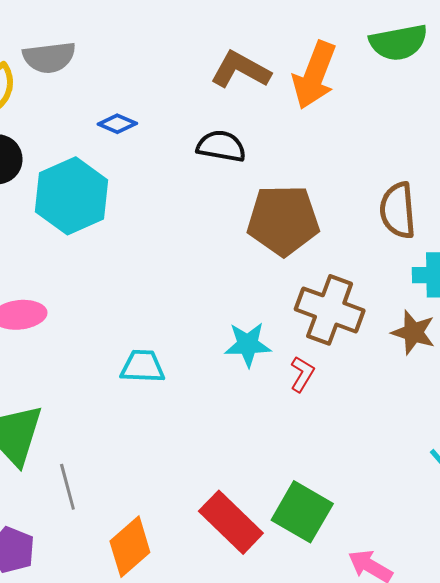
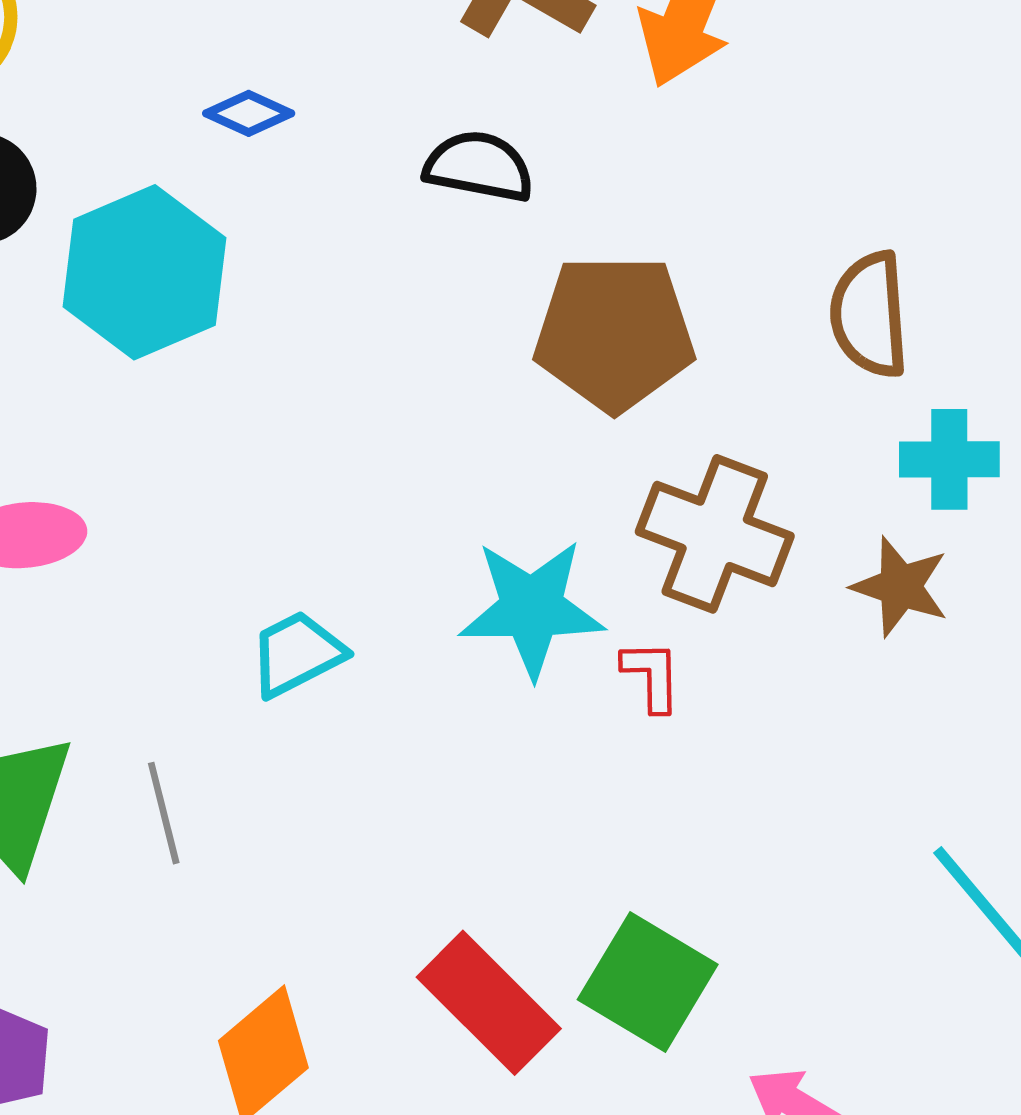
cyan star: (248, 344) -> (532, 608), size x1.4
cyan trapezoid: (142, 366) -> (297, 654), turned -30
red L-shape: (302, 374) -> (652, 676), turned -33
gray line: (67, 487) -> (164, 813), moved

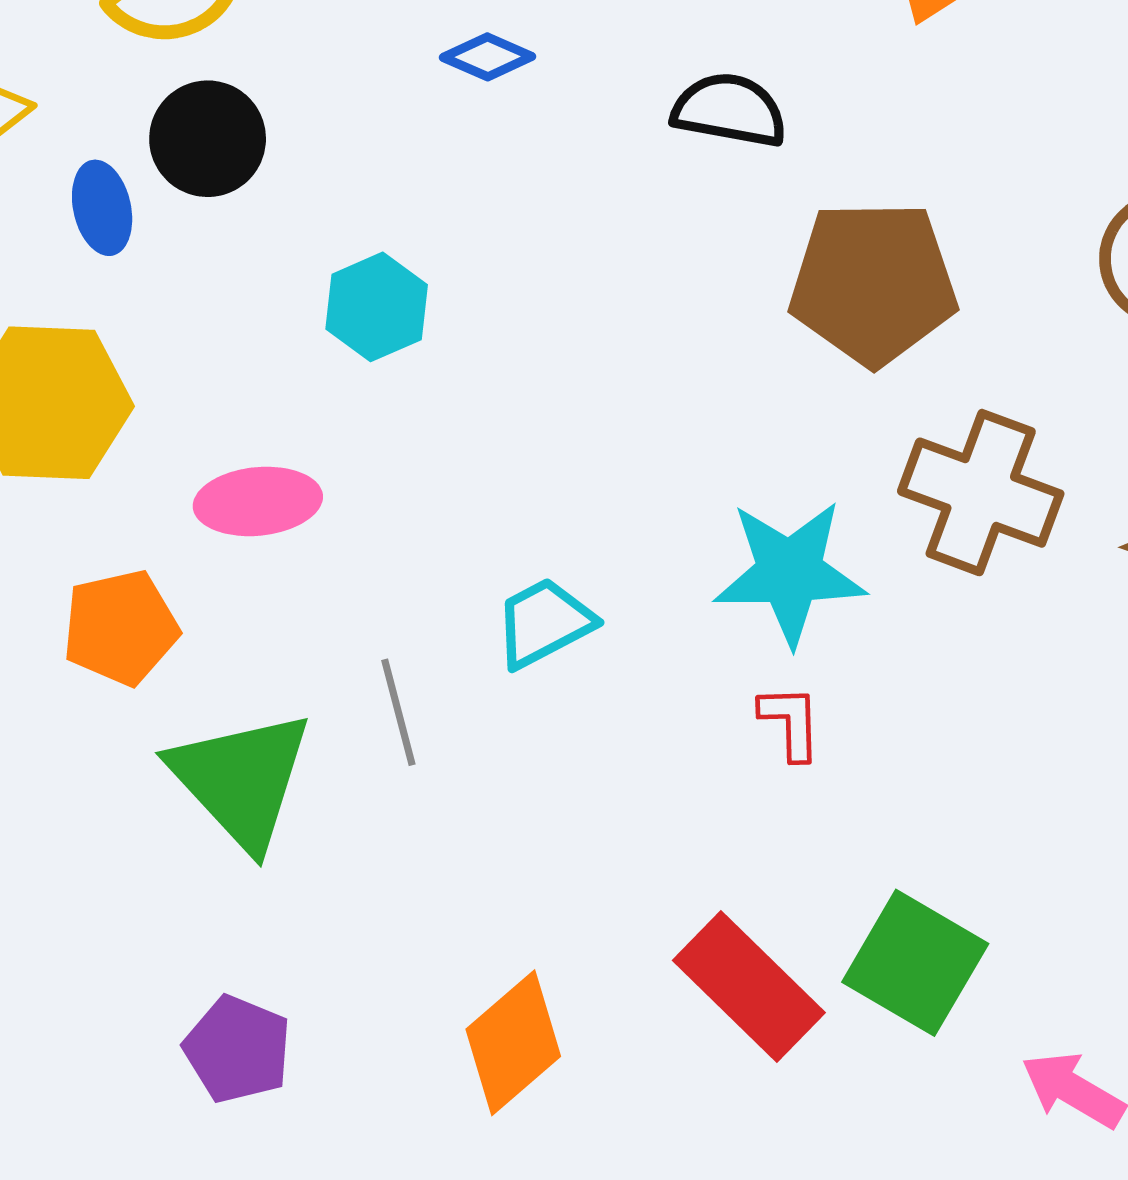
cyan hexagon: (144, 272) -> (377, 307), moved, size x0.6
red L-shape: (652, 676) -> (790, 722), moved
gray line: (164, 813) -> (398, 712), moved

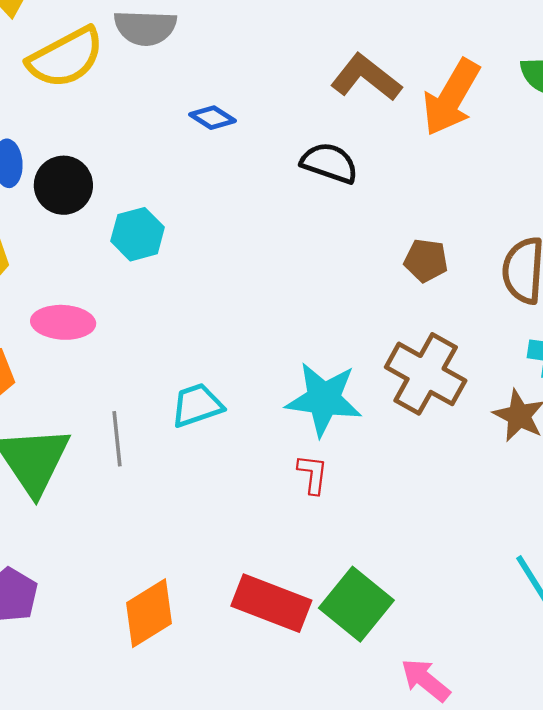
black circle: (208, 139) -> (63, 185), moved
brown pentagon: (873, 283) -> (426, 260), moved, size x0.5
red rectangle: (749, 986) -> (271, 603), turned -32

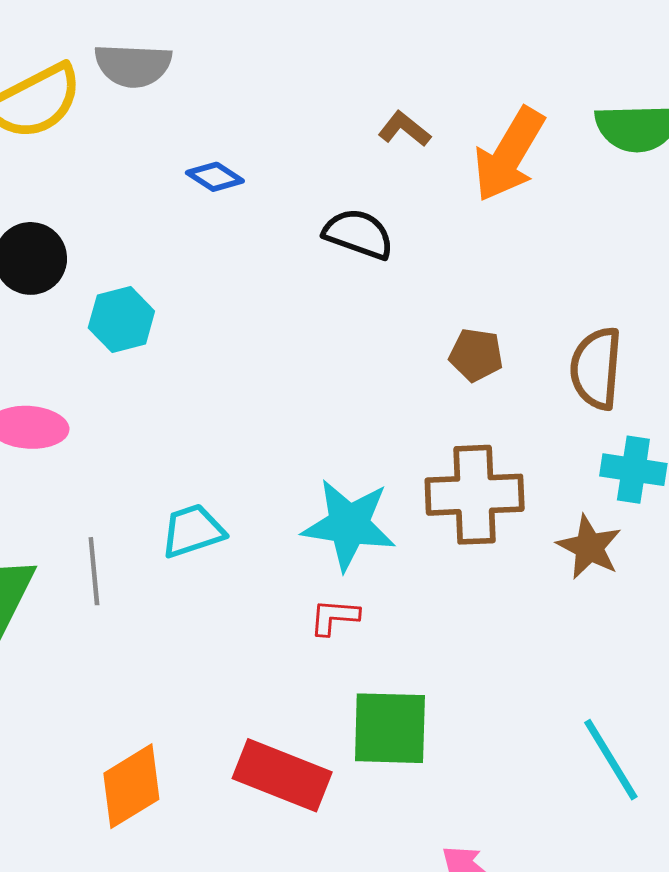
brown L-shape: (366, 77) -> (404, 129), size x0.6
brown cross: (426, 374) -> (475, 495), turned -32
red L-shape: (313, 474) -> (334, 617), turned -93
green square: (356, 604) -> (390, 728), moved, turned -38

